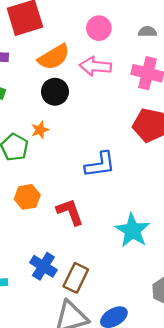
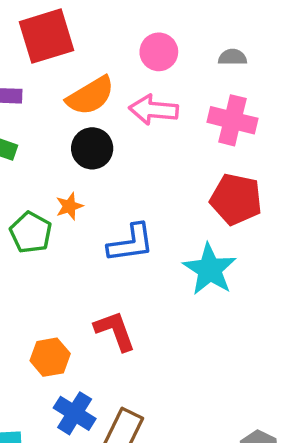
blue L-shape: (100, 165) -> (131, 243), moved
orange hexagon: (27, 197) -> (50, 357), moved
cyan star: (132, 230) -> (210, 269), moved

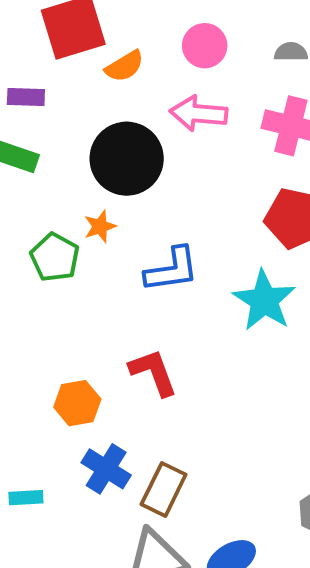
orange semicircle: (90, 96) -> (125, 66), moved, size x0.7
black circle: (92, 148) -> (127, 159), size x1.5

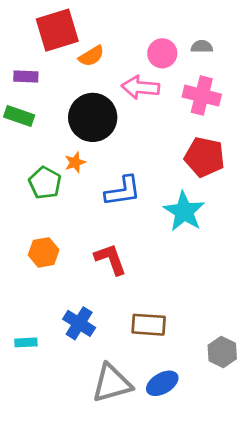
pink circle: (205, 46) -> (162, 53), moved
orange hexagon: (77, 403) -> (44, 252), moved
brown rectangle: (164, 489) -> (149, 325), moved, turned 68

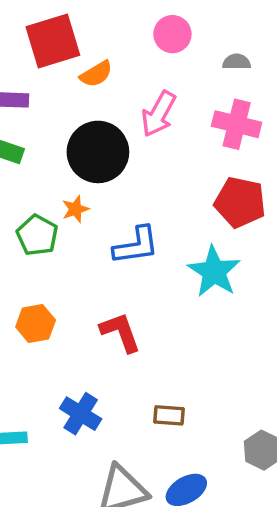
pink circle: (162, 53) -> (172, 34), moved
pink arrow: (140, 87) -> (159, 114), turned -66
brown rectangle: (149, 325) -> (169, 415), size x0.7

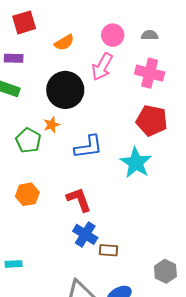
pink circle: (172, 34) -> (113, 35), moved
red square: (53, 41) -> (24, 22), moved, size x0.7
blue cross: (81, 414) -> (85, 234), moved

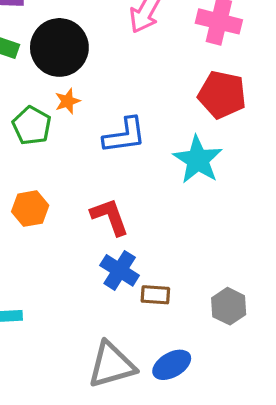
black circle: (65, 90) -> (59, 47), moved
gray hexagon: (165, 271) -> (229, 306), moved

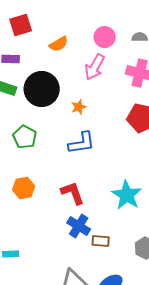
orange star: (68, 101) -> (79, 107), moved
cyan star: (198, 160) -> (127, 195), moved

